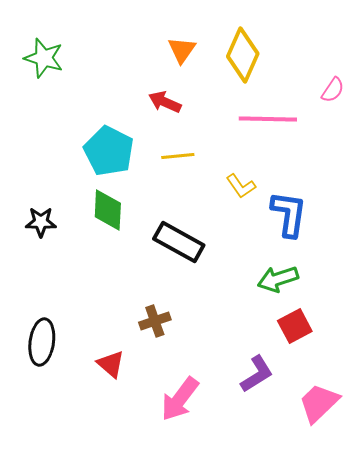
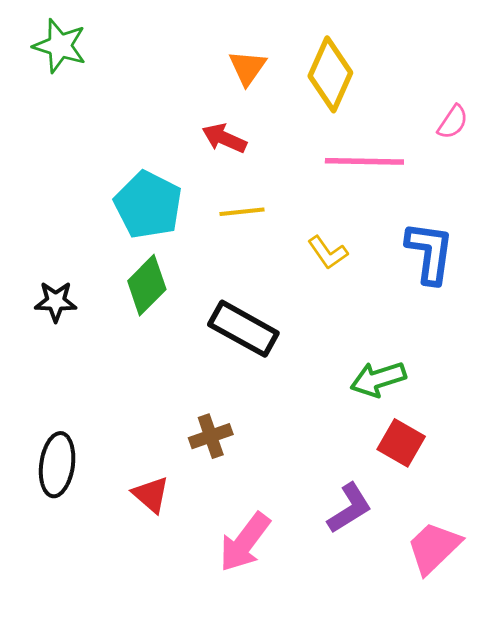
green star: (44, 58) -> (60, 46), moved
green diamond: (108, 210) -> (147, 285), turned 42
blue L-shape: (289, 214) -> (430, 253), moved
red square: (295, 326) -> (401, 443), turned -32

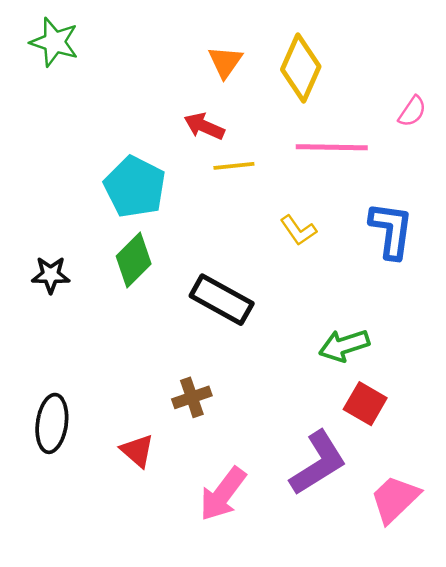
yellow line: (242, 212) -> (234, 166), moved
purple L-shape: (349, 508) -> (318, 463), size x1.4

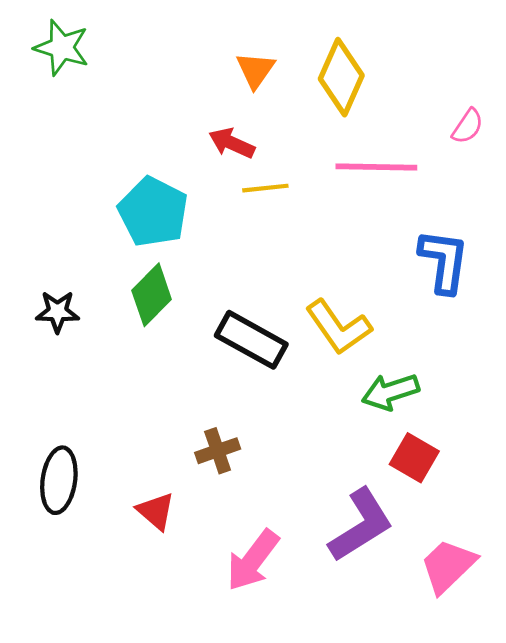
yellow L-shape: (298, 230) -> (338, 327), moved, size x1.6

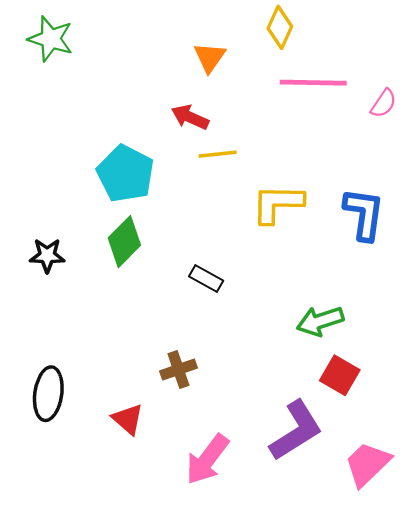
yellow diamond: (341, 77) -> (280, 27), moved, size x0.7
pink line: (376, 167) -> (313, 83), moved
yellow L-shape: (338, 327) -> (278, 204), moved, turned 126
black rectangle: (251, 340) -> (206, 278), size x0.6

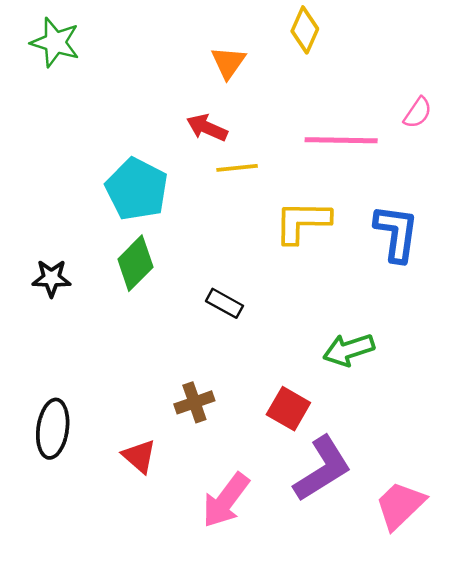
pink line: (313, 83) -> (341, 140), moved
red square: (340, 375) -> (288, 409), moved

